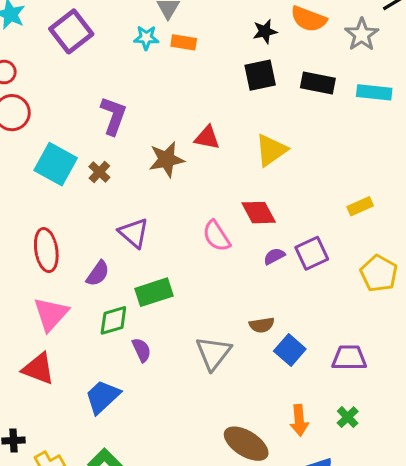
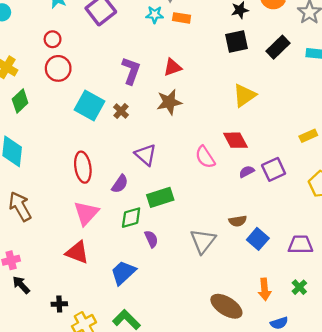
black rectangle: (318, 83) -> (278, 47), turned -55
red triangle: (207, 138) -> (173, 67), moved, turned -30

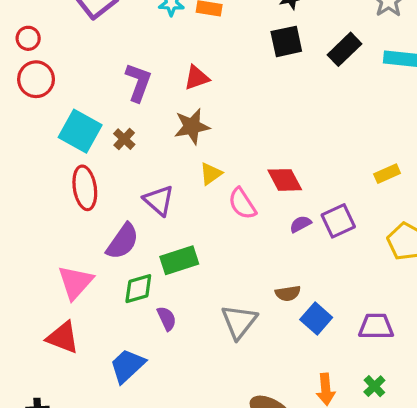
yellow triangle: (244, 95) -> (211, 174), moved, size x0.7
red ellipse: (83, 167) -> (85, 188), moved
purple semicircle: (120, 184) -> (123, 241), size x1.4

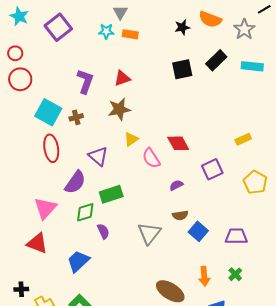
black square: (286, 41) -> (182, 69), moved
brown cross: (124, 139) -> (76, 117), turned 32
purple semicircle: (300, 224) -> (176, 185), moved

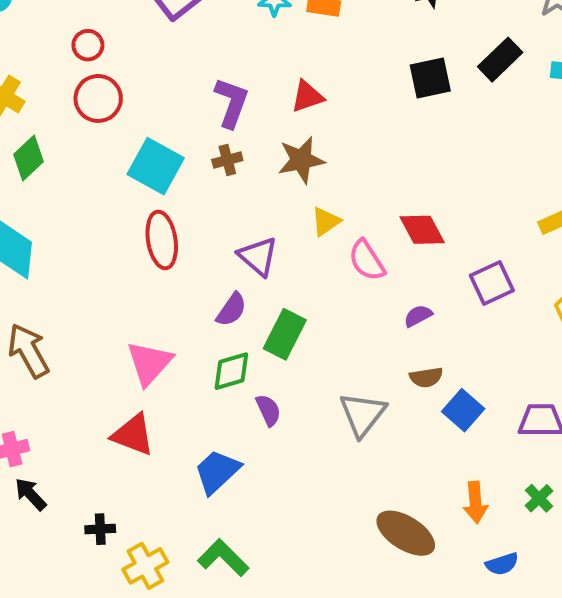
brown cross: (76, 117) -> (227, 160), moved
purple semicircle: (75, 182) -> (231, 310), moved, size x0.7
green rectangle: (111, 194) -> (285, 334), turned -45

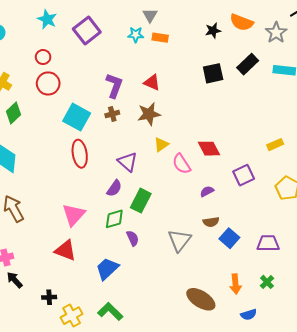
red triangle: (307, 96) -> (152, 82), turned 42

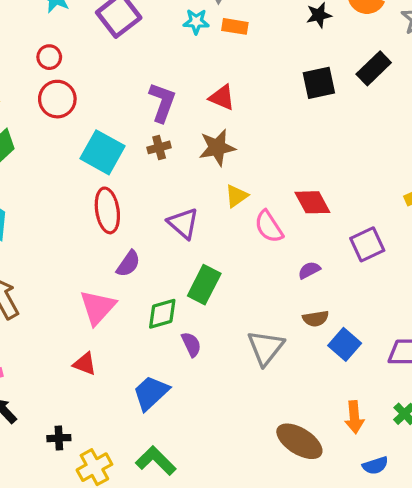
purple semicircle: (114, 188) -> (128, 264), moved
red triangle: (65, 250) -> (85, 364), size x0.7

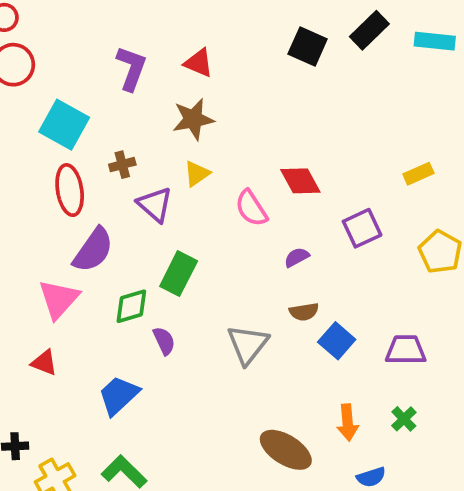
black square: (319, 83) -> (308, 46), turned 36
brown cross: (159, 147) -> (122, 165), moved
yellow triangle: (236, 196) -> (197, 174), moved
purple semicircle: (128, 264) -> (93, 250), size x1.5

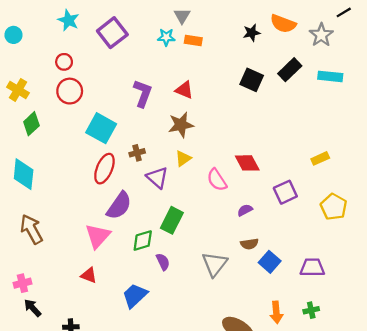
red ellipse: (70, 190) -> (104, 169), turned 32
green cross: (404, 419) -> (311, 310), turned 32

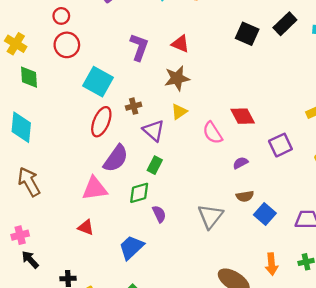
green diamond: (31, 124) -> (29, 77), turned -50
green rectangle: (172, 220) -> (155, 165), moved, size x0.7
pink triangle: (98, 236) -> (95, 188), turned 40

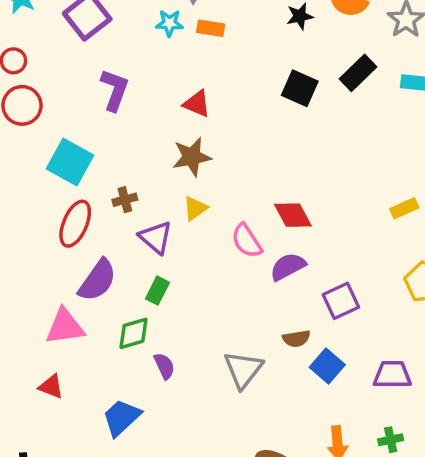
purple L-shape: (139, 47) -> (115, 90), moved
purple square: (280, 145) -> (341, 301), moved
purple semicircle: (240, 163) -> (288, 267), moved, size x1.5

